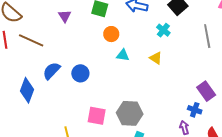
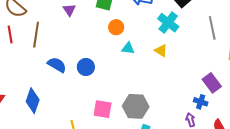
cyan cross: (163, 30) -> (168, 23), size x1.5
brown line: (31, 40) -> (36, 35), turned 75
blue semicircle: (51, 71) -> (57, 65), turned 78
blue diamond: (27, 90) -> (33, 101), moved

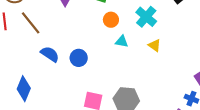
cyan cross: (168, 23) -> (146, 17), moved
brown line: (36, 35) -> (31, 23), turned -50

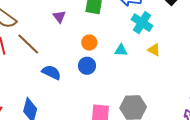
orange circle: (111, 20) -> (89, 43), moved
blue circle: (79, 58) -> (87, 66), moved

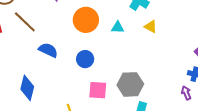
orange circle: (89, 43) -> (86, 20), size x1.6
blue circle: (87, 66) -> (85, 59), moved

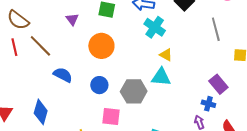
cyan triangle: (118, 27) -> (161, 77), moved, size x1.5
gray hexagon: (130, 84) -> (134, 91), moved

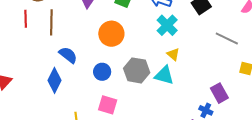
gray line: (216, 29) -> (227, 39), turned -60
brown line: (40, 46) -> (51, 22), turned 35
gray hexagon: (134, 91) -> (137, 70), moved
blue diamond: (41, 112) -> (54, 80), moved

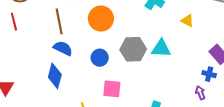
brown line: (51, 22) -> (59, 21), moved
yellow triangle: (173, 54) -> (187, 20), moved

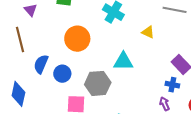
orange circle: (101, 19) -> (77, 39), moved
blue semicircle: (63, 48) -> (41, 64), moved, turned -90
gray hexagon: (133, 49) -> (98, 83), moved

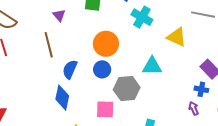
yellow triangle: (148, 32) -> (177, 37), size x1.5
blue circle: (62, 74) -> (102, 69), moved
blue diamond: (18, 94) -> (62, 98), moved

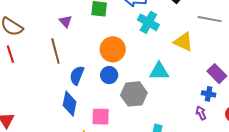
pink square: (105, 109) -> (101, 117), moved

